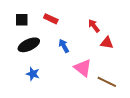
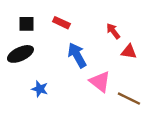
black ellipse: (29, 45) -> (20, 54), moved
blue arrow: (64, 46) -> (77, 55), size x1.5

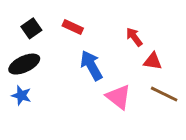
black square: (26, 24) -> (31, 28), turned -35
blue star: (40, 89) -> (21, 95), moved
brown line: (129, 99) -> (164, 94), moved

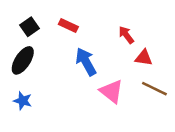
black ellipse: (24, 64) -> (23, 60), turned -32
blue star: (21, 95) -> (23, 101), moved

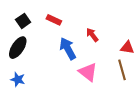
red arrow: (126, 35) -> (92, 35), moved
red triangle: (144, 58) -> (127, 48), moved
brown line: (154, 89) -> (122, 70), turned 48

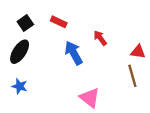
pink triangle: (88, 72) -> (90, 98), moved

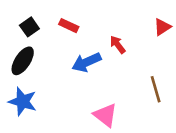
red triangle: (138, 52) -> (162, 27), moved, turned -42
blue arrow: (74, 53) -> (86, 62), turned -85
blue star: (20, 86) -> (23, 102), size x1.5

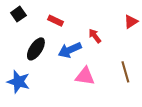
black square: (29, 27) -> (18, 14), moved
black ellipse: (23, 61) -> (36, 49), moved
pink triangle: (105, 115) -> (85, 76), moved, turned -30

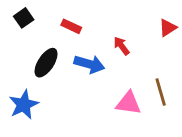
blue arrow: (70, 50) -> (89, 64), turned -140
pink triangle: (85, 76) -> (128, 103), moved
blue star: (18, 82) -> (24, 105), turned 30

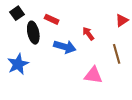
black ellipse: (46, 63) -> (33, 33), moved, turned -45
brown line: (161, 92) -> (117, 54), moved
blue star: (24, 105) -> (18, 64), moved

